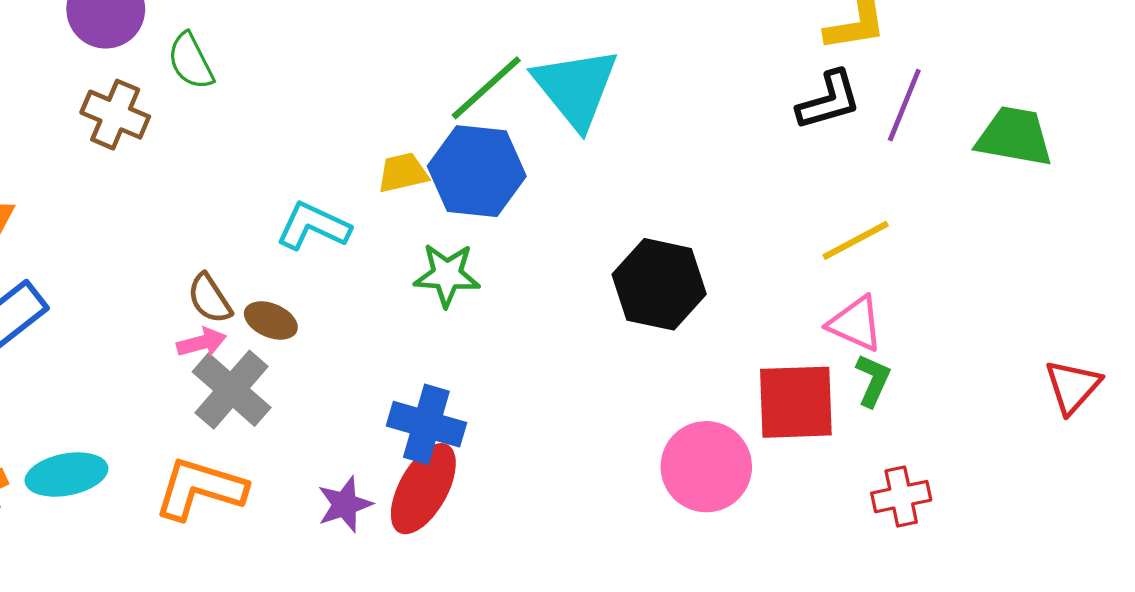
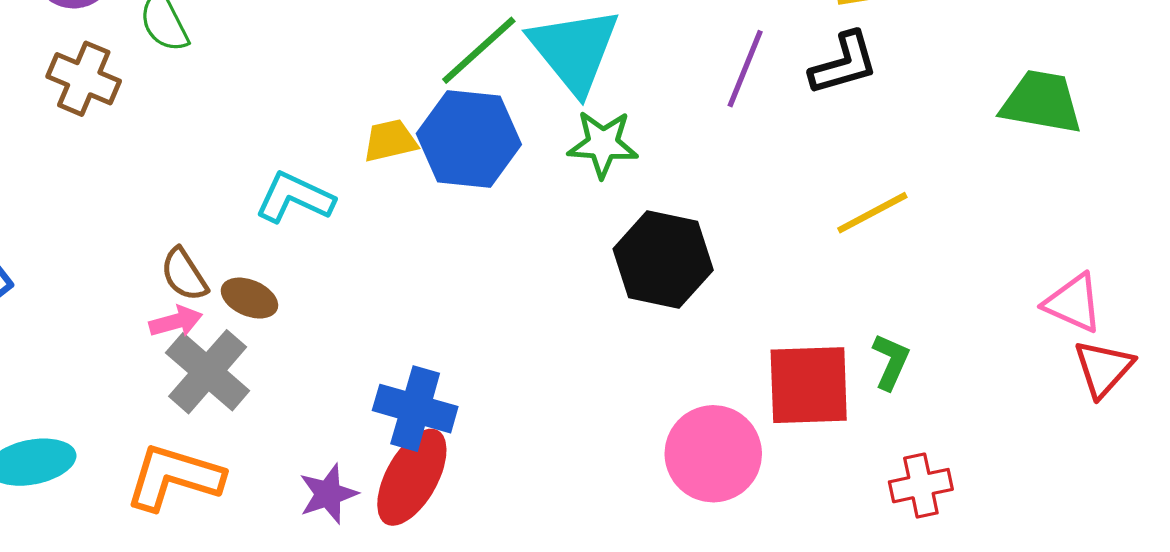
purple line: (904, 105) -> (745, 69), moved
green star: (447, 275) -> (603, 144), moved
pink triangle: (856, 324) -> (1073, 303), moved

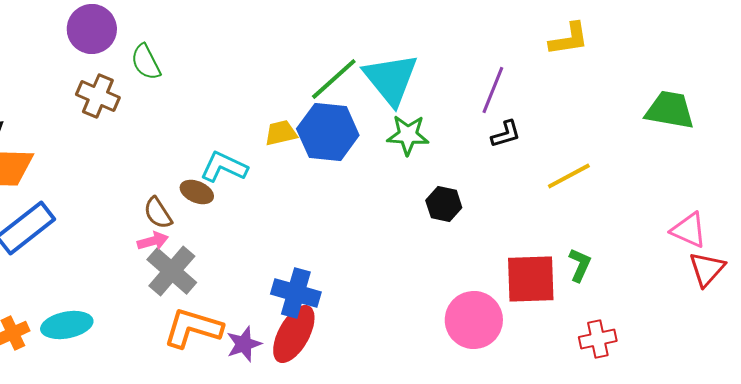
black L-shape: (844, 64) -> (506, 134), moved, size x0.7
black hexagon: (663, 260) -> (444, 204), size x0.6
brown ellipse: (249, 298) -> (197, 192), moved
orange L-shape: (174, 477) -> (193, 328), moved

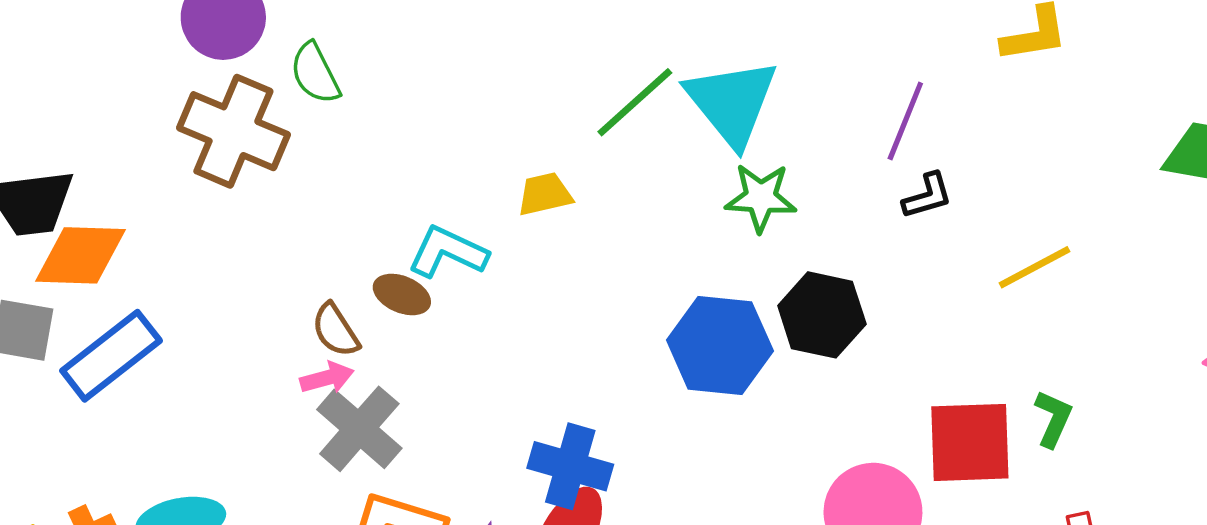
brown cross: (98, 96) -> (233, 131), size x1.5
blue hexagon: (328, 132) -> (720, 346), moved
black hexagon: (444, 204) -> (822, 315), size x1.4

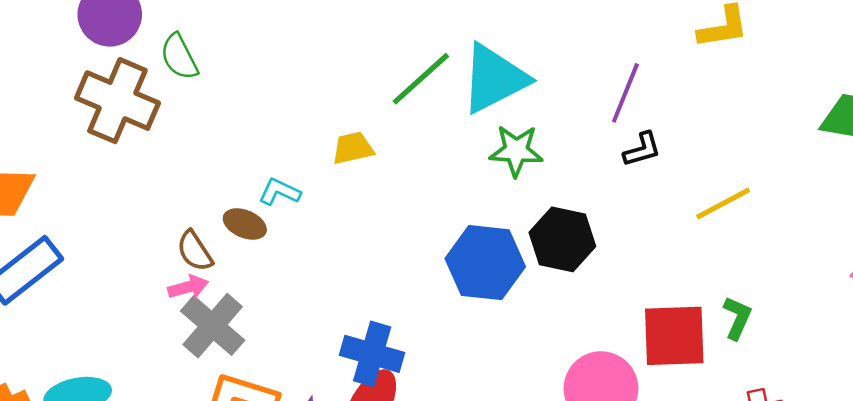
cyan triangle: (732, 102) -> (494, 79), turned 42
cyan L-shape: (448, 252) -> (280, 192), size x0.7

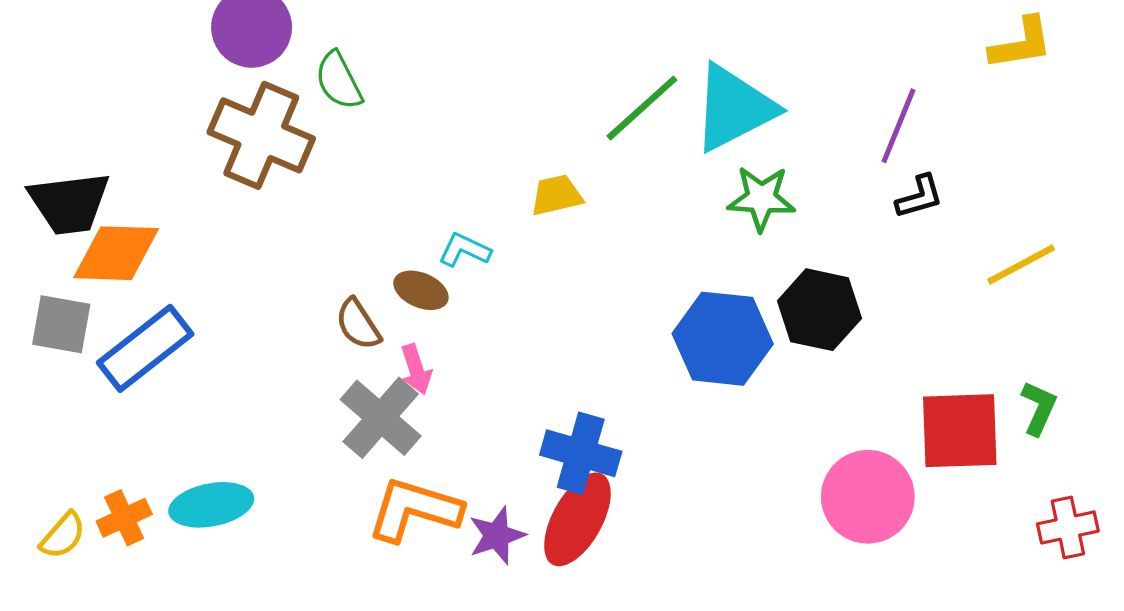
pink arrow: (188, 287) -> (416, 369), moved, turned 87

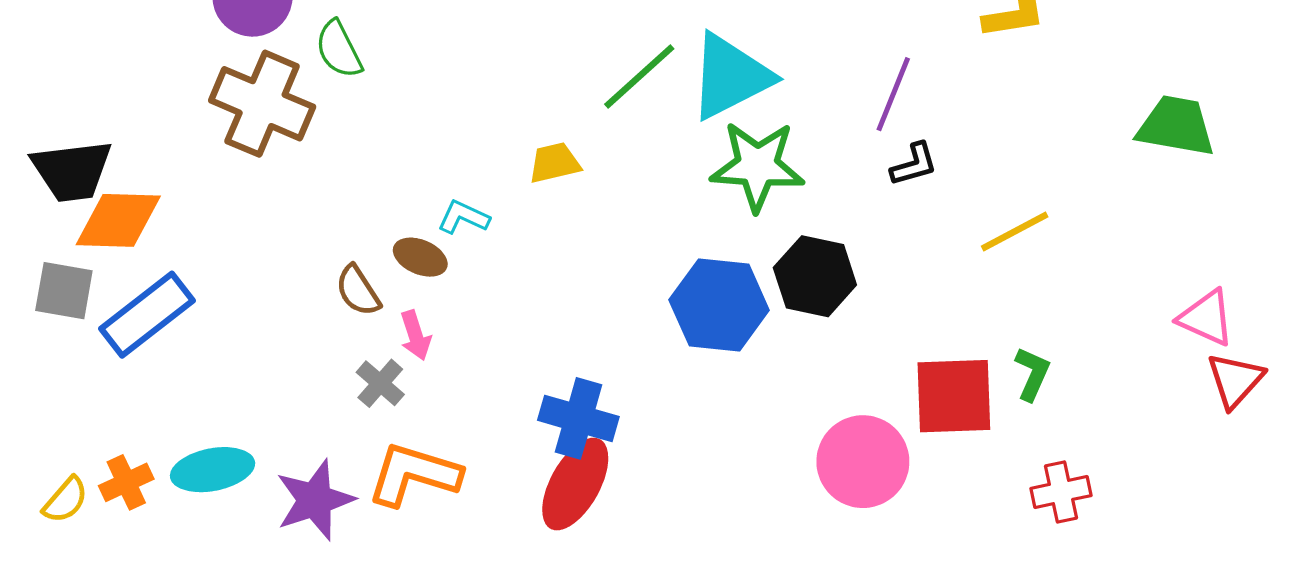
green star: (761, 198) -> (757, 166), size x1.4
gray cross: (381, 418) -> (380, 383), size x0.6
purple star: (497, 536) -> (315, 500), moved, size x1.4

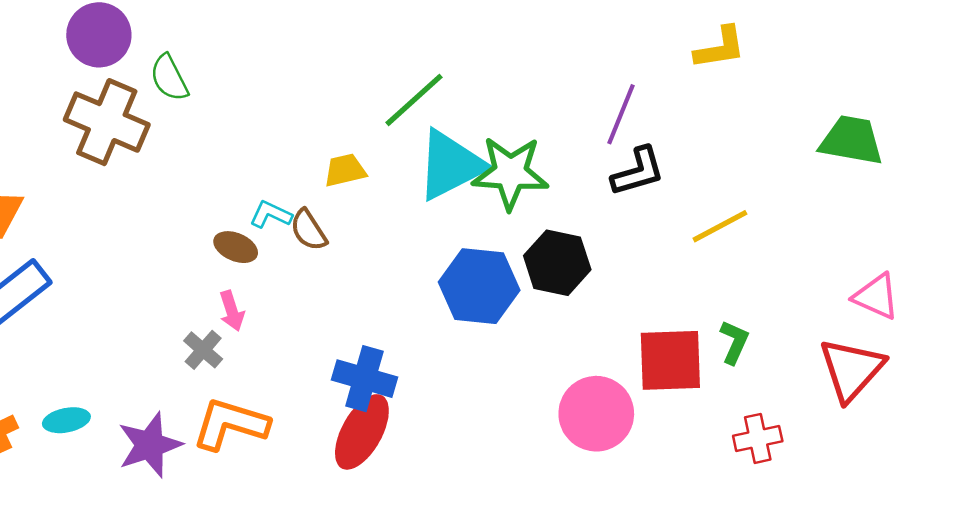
cyan triangle: (730, 77) -> (450, 165), moved
black L-shape: (914, 164) -> (638, 172), size x1.4
brown semicircle: (358, 291) -> (309, 230), moved
red triangle: (1235, 380) -> (851, 369), moved, size x1.4
cyan ellipse: (213, 470) -> (66, 420), size x0.7

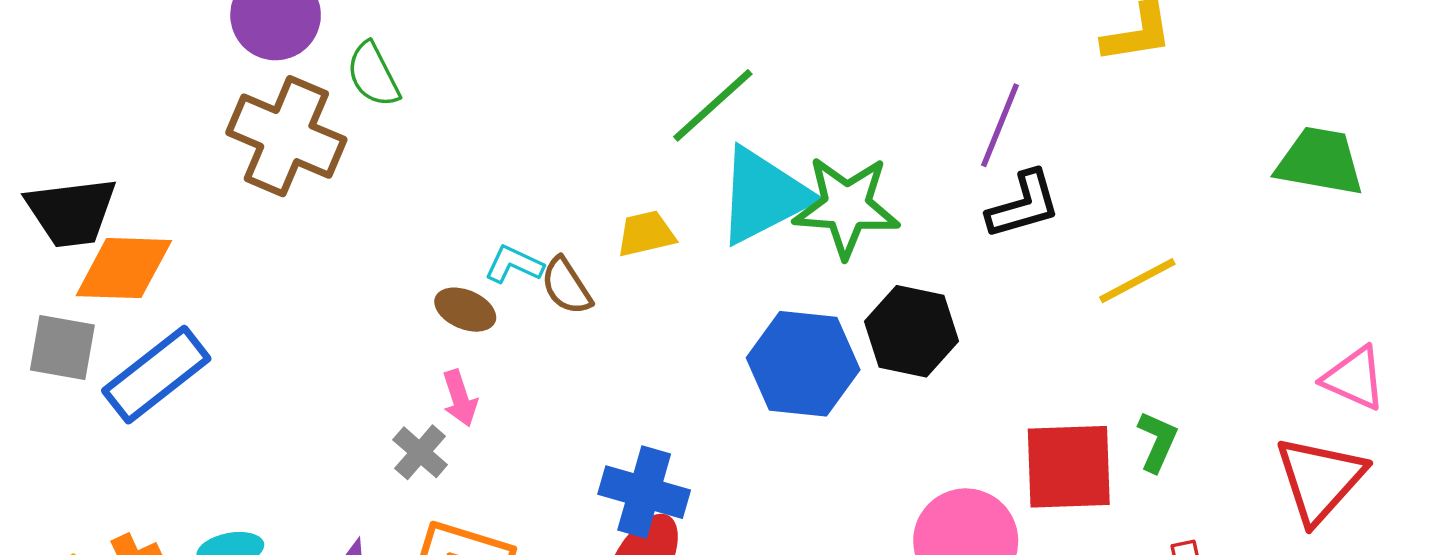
yellow trapezoid: (345, 170) -> (646, 234), moved

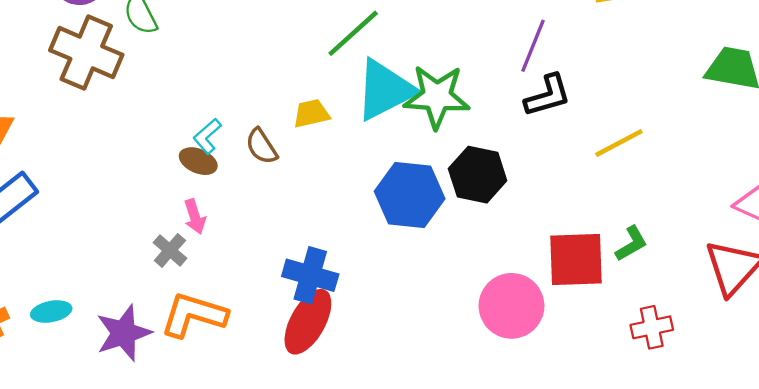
cyan L-shape: (514, 264) -> (207, 136), moved, turned -66
green L-shape: (1157, 441) -> (631, 244), turned 36

